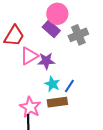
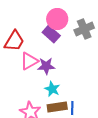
gray cross: (78, 35) -> (84, 29), moved
blue line: (69, 86) -> (72, 108), moved, turned -32

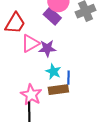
blue line: (72, 108) -> (68, 78), moved

